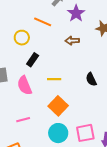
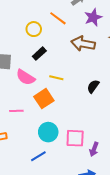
brown arrow: (72, 41) -> (83, 44), size x1.6
black semicircle: (91, 79) -> (93, 86), turned 48
pink semicircle: (24, 85) -> (26, 77), turned -48
orange square: (58, 106) -> (44, 99), moved

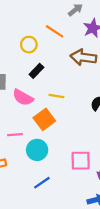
cyan circle: (48, 132) -> (37, 150), moved

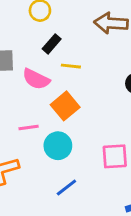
yellow line: (56, 96) -> (71, 66), moved

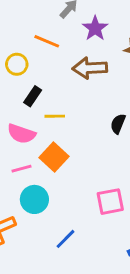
pink line: (29, 127) -> (22, 169), moved
cyan circle: (58, 146) -> (34, 199), moved

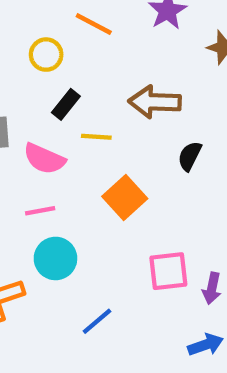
brown arrow: (90, 68) -> (155, 102), moved
orange square: (54, 157) -> (125, 197), moved

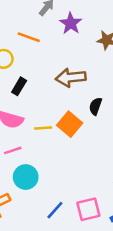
yellow line: (96, 137) -> (43, 128), moved
orange square: (125, 197) -> (70, 124), moved
pink square: (168, 271) -> (88, 209), moved

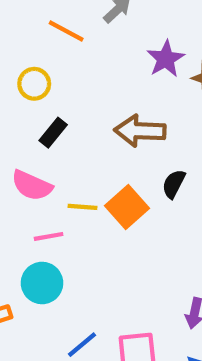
purple star: (71, 23) -> (166, 59), moved
orange line: (29, 37) -> (66, 31), moved
pink line: (13, 150) -> (49, 236), moved

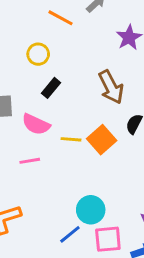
brown arrow: (140, 131) -> (111, 87), turned -120
pink line: (49, 236) -> (30, 161), moved
cyan circle: (42, 283) -> (91, 210), moved

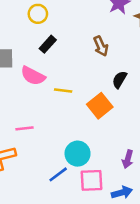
brown arrow: (111, 87) -> (101, 46), size x0.7
orange square: (102, 140) -> (100, 106), moved
pink line: (30, 161) -> (25, 128), moved

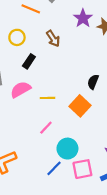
brown arrow: (101, 46) -> (53, 38), moved
pink semicircle: (33, 76) -> (21, 89), turned 132
pink line: (25, 128) -> (46, 128), moved, turned -32

